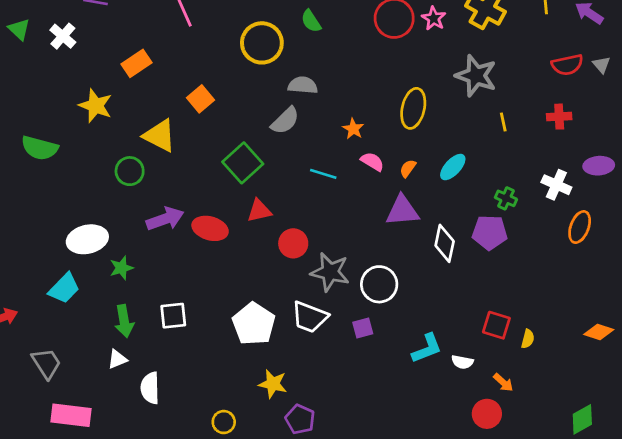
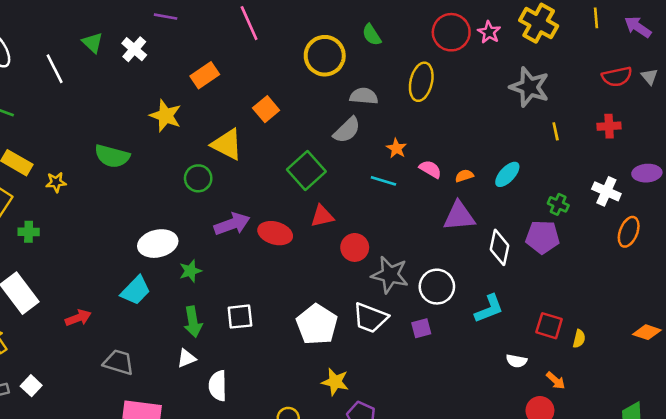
yellow ellipse: (413, 108) -> (421, 82), moved
orange star: (353, 129) -> (396, 148), moved
orange semicircle: (408, 168) -> (464, 176), turned 36
cyan L-shape: (427, 348) -> (489, 309), moved
gray trapezoid: (46, 363) -> (119, 362), turned -40

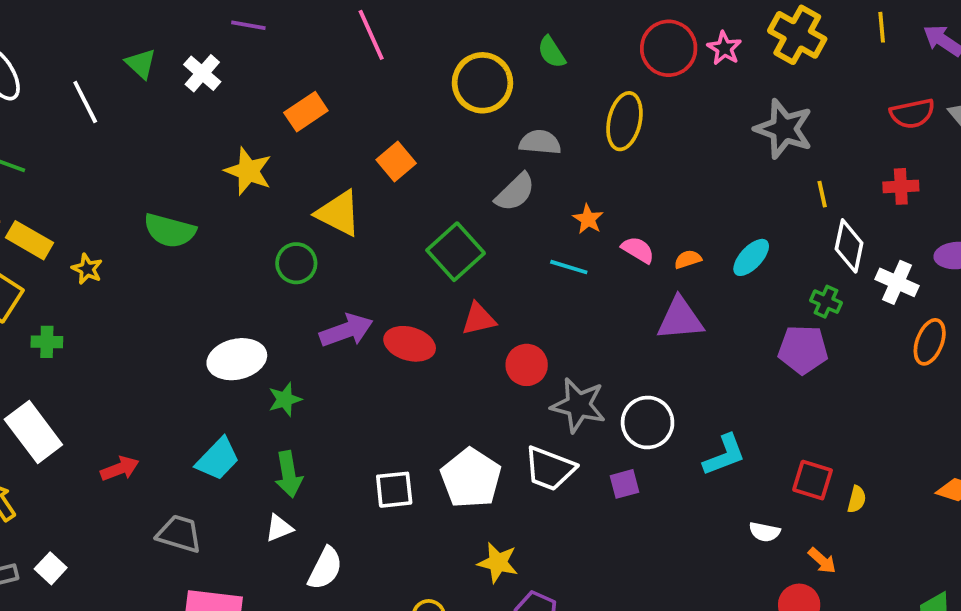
yellow star: (56, 182) -> (87, 269), turned 30
white diamond: (499, 247) -> (849, 246), moved
cyan trapezoid: (136, 290) -> (218, 459), moved
white square: (240, 317) -> (394, 490), moved
white semicircle: (218, 386) -> (325, 568), turned -152

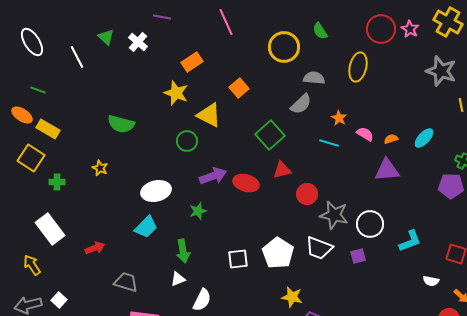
yellow star: (248, 171) -> (176, 93), moved
yellow star: (87, 269) -> (100, 168), moved
green star: (285, 399) -> (198, 211), moved
cyan trapezoid: (218, 459) -> (146, 227), moved

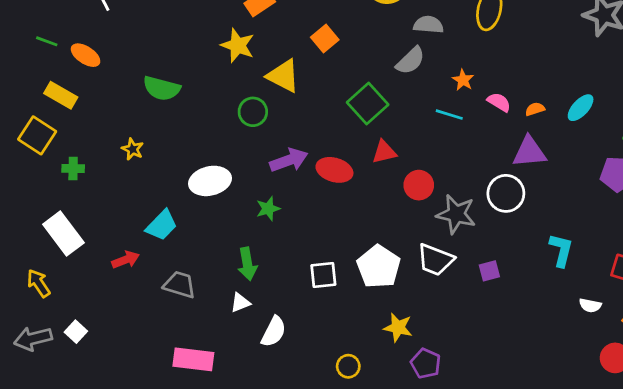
orange ellipse: (22, 115) -> (86, 55), moved
white circle: (370, 224) -> (506, 193), moved
cyan trapezoid: (146, 227) -> (162, 225), moved
cyan L-shape: (410, 241) -> (561, 250), turned -55
gray trapezoid: (126, 282) -> (180, 285), moved

